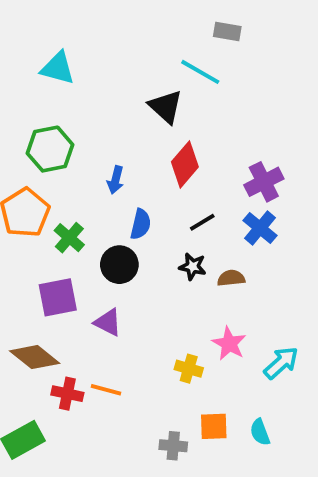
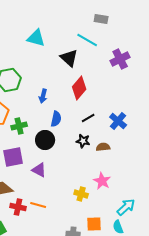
cyan triangle: (58, 68) -> (36, 38), moved
purple cross: (264, 182) -> (120, 59), moved
green cross: (69, 238) -> (19, 126), turned 35
cyan arrow: (281, 363) -> (126, 207), moved

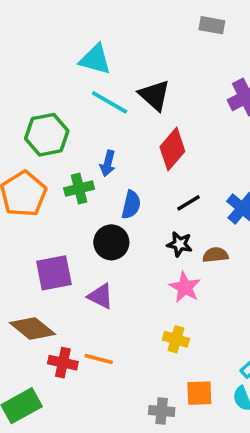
cyan line: (87, 40) -> (110, 102), moved
green cross: (19, 126) -> (79, 189), moved
pink star: (102, 181) -> (185, 287), moved

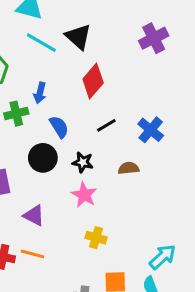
blue semicircle: (131, 205) -> (59, 127), turned -45
black star: (180, 244) -> (83, 162), moved
pink star: (185, 287) -> (84, 195), moved
purple triangle: (101, 296) -> (34, 215), moved

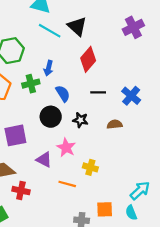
black line: (106, 125) -> (98, 92), turned 32
pink star: (84, 195) -> (66, 148), moved
yellow cross: (96, 238) -> (90, 167), moved
orange line: (32, 254) -> (67, 184), moved

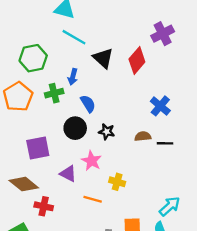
black triangle: (77, 26) -> (103, 58), moved
red diamond: (88, 59) -> (137, 60), moved
black line: (98, 92) -> (165, 143), moved

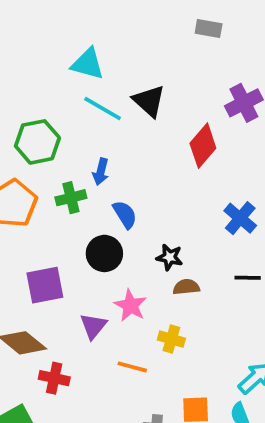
black triangle: (103, 58) -> (149, 101), moved
black star: (107, 132) -> (170, 257), moved
brown semicircle: (143, 136) -> (186, 287), moved
purple triangle: (68, 174) -> (93, 326), turned 42

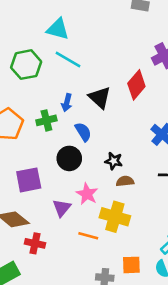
black triangle: (149, 101) -> (100, 98), moved
green hexagon: (37, 142) -> (26, 65), moved
yellow cross: (171, 339) -> (115, 217), size x1.6

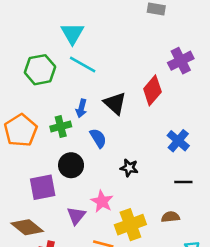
cyan triangle: (58, 29) -> (72, 34), turned 45
black circle: (69, 158) -> (71, 165), moved
brown semicircle: (125, 181) -> (170, 217), moved
yellow cross: (115, 217) -> (130, 225), turned -36

